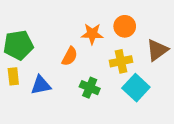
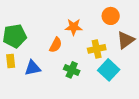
orange circle: (125, 26) -> (111, 16), moved

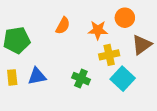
orange star: (74, 27) -> (98, 30), moved
orange semicircle: (56, 45) -> (63, 26), moved
yellow rectangle: (11, 61) -> (12, 77), moved

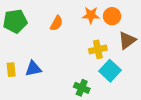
orange star: (98, 30) -> (91, 15), moved
green pentagon: (17, 40) -> (15, 21), moved
green cross: (81, 79) -> (82, 88), moved

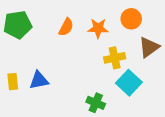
orange star: (91, 15) -> (98, 28), moved

